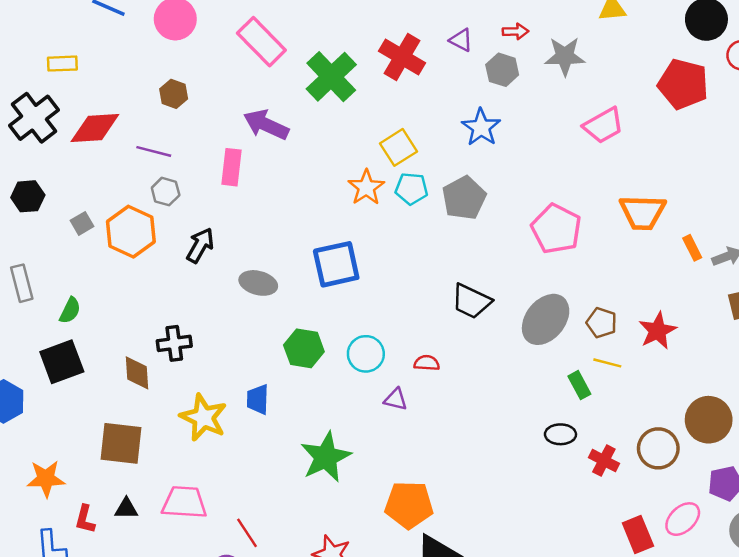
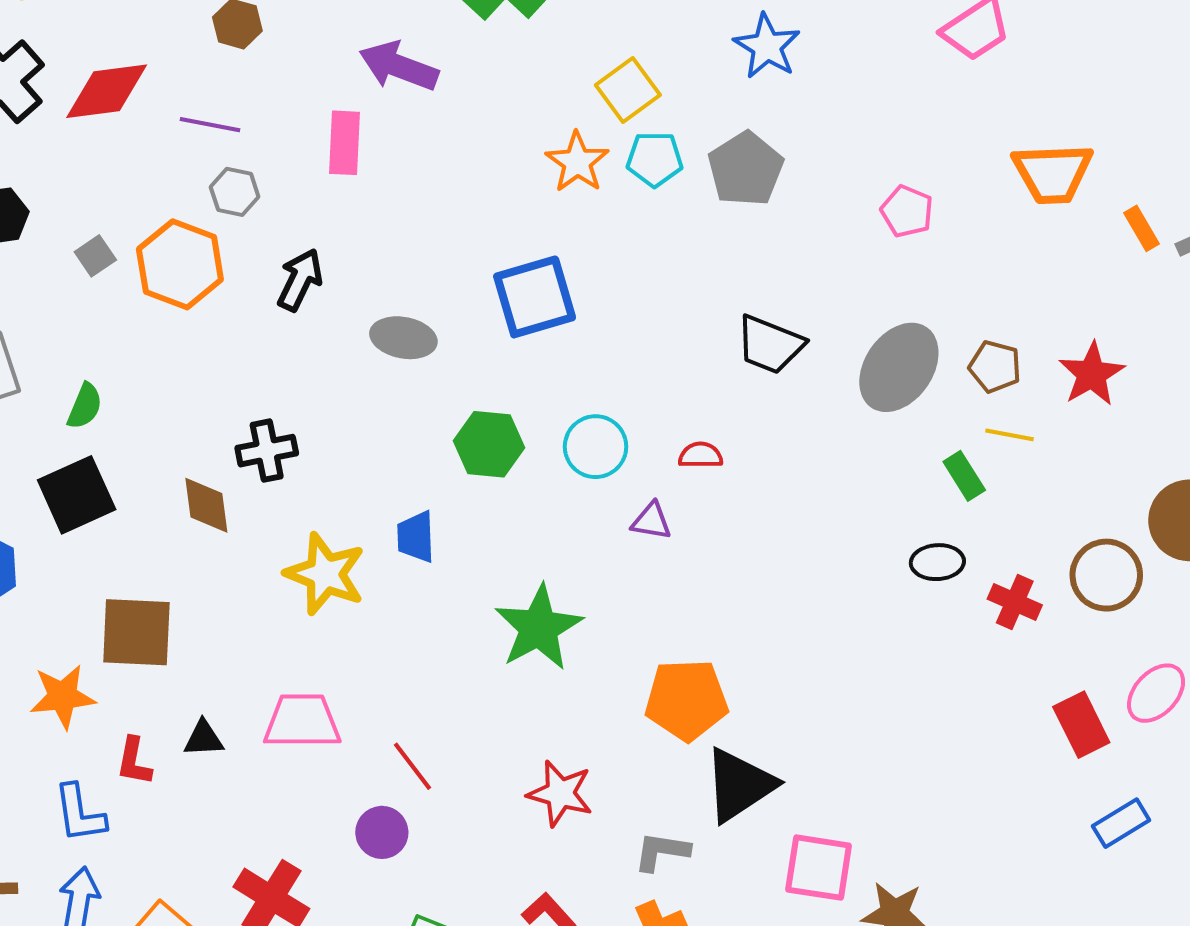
pink pentagon: (556, 229) -> (907, 211), size x0.6
brown square: (121, 443) -> (136, 632), moved

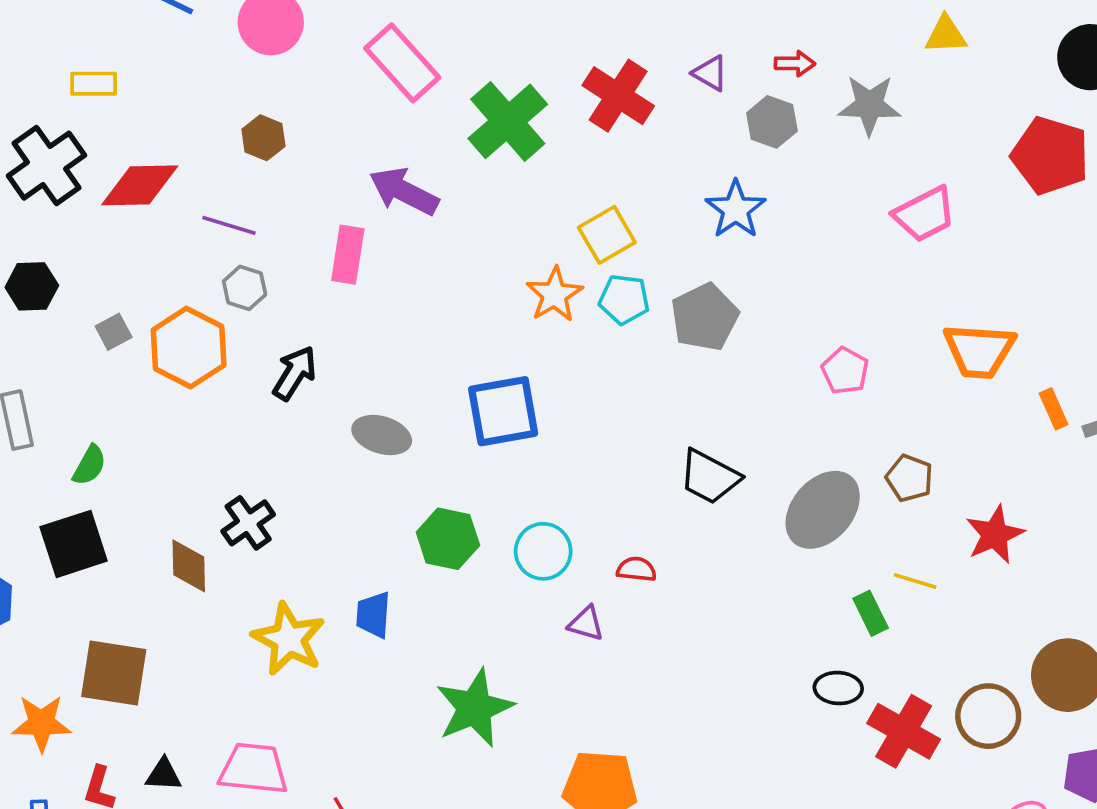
brown pentagon: (995, 367) -> (909, 478), moved
black cross: (267, 451) -> (248, 523), turned -30
red cross: (1015, 602) -> (904, 731), size x1.5

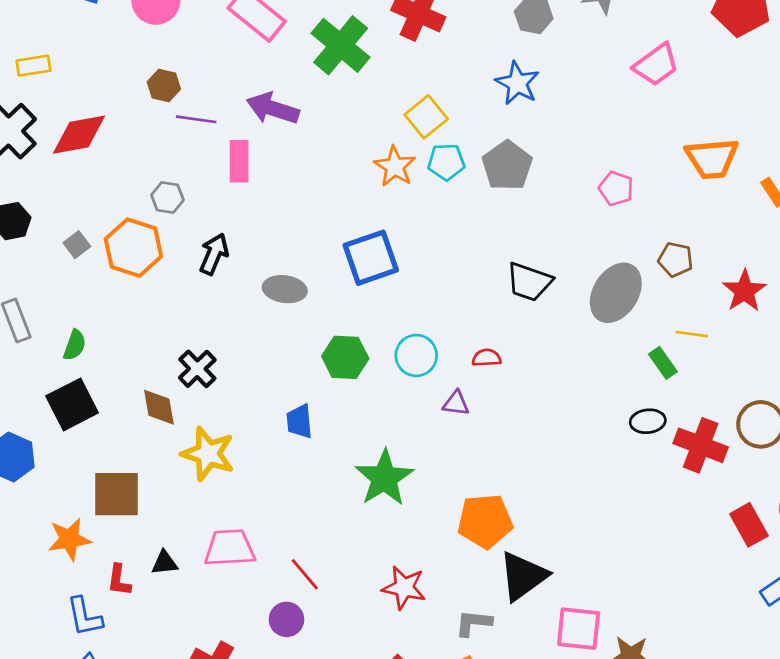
purple line: (229, 225) -> (196, 119), moved
yellow star: (289, 639) -> (208, 454), moved

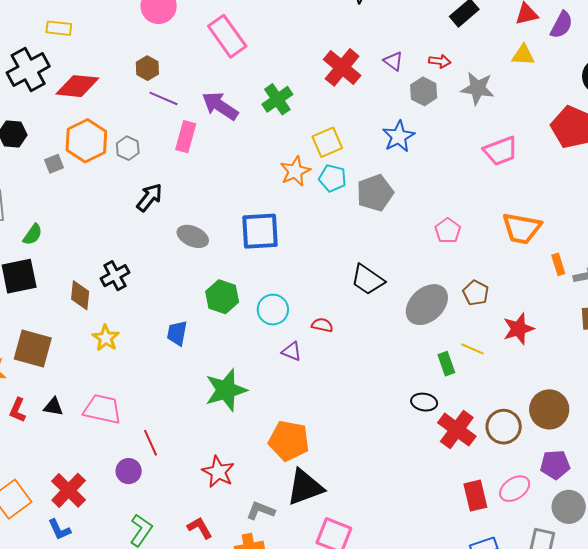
green cross: (341, 45) -> (277, 99), moved, size x0.7
orange hexagon: (133, 248) -> (86, 141), moved
yellow star: (208, 454) -> (106, 338), size x0.7

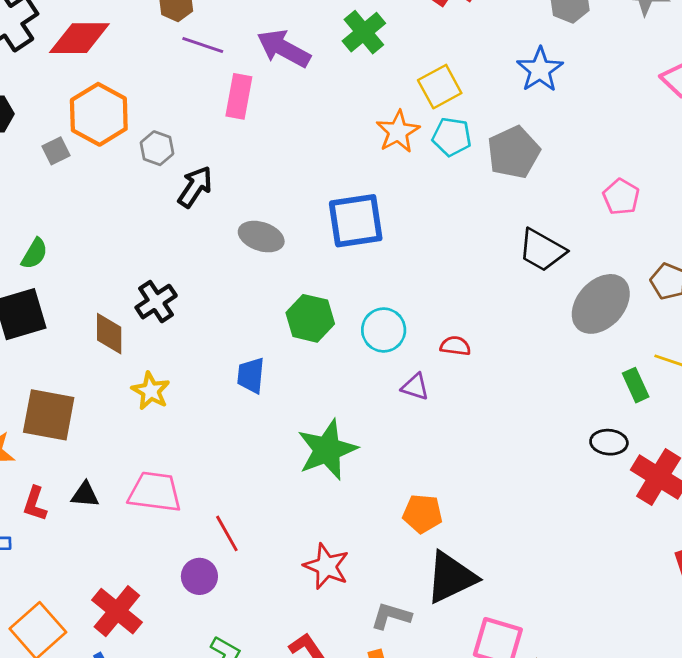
gray hexagon: (128, 148) -> (157, 148), moved
black trapezoid: (368, 280) -> (542, 250), moved
orange pentagon: (289, 441) -> (422, 514), size x0.7

